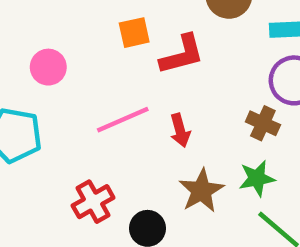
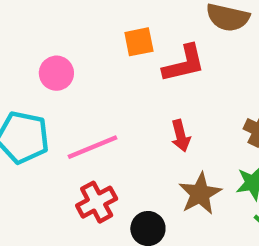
pink line: (123, 120) -> (93, 147), moved

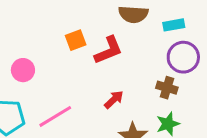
red arrow: (181, 136) -> (114, 99), turned -110

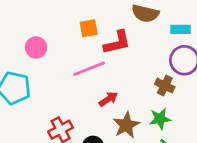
red arrow: (114, 99) -> (108, 99), moved
pink line: (55, 116) -> (89, 69), moved

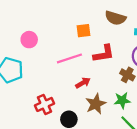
orange square: (89, 28) -> (83, 31), moved
red L-shape: (117, 42) -> (104, 54), moved

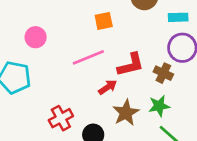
red L-shape: (104, 54) -> (131, 65), moved

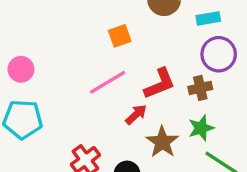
pink circle: (36, 37) -> (21, 69), moved
brown cross: (163, 73) -> (200, 88), turned -30

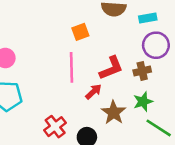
pink line: (108, 82) -> (72, 67), turned -60

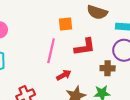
red L-shape: (111, 68) -> (85, 47), moved

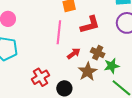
brown cross: (108, 68) -> (98, 53), moved, turned 32

